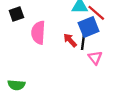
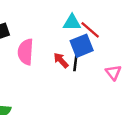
pink triangle: (95, 58) -> (113, 72), moved

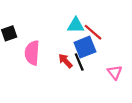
black line: (76, 62) -> (79, 62), turned -30

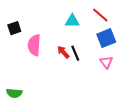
red line: (93, 32) -> (100, 15), moved
blue square: (85, 47) -> (106, 38), moved

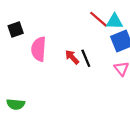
red line: (100, 15) -> (98, 19), moved
cyan triangle: (72, 21) -> (115, 21), moved

